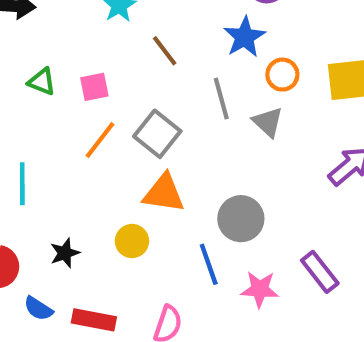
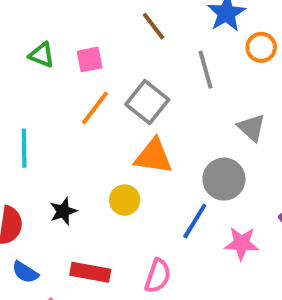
gray triangle: (268, 122) -> (252, 128), moved
blue line: (209, 264) -> (195, 221), turned 51
blue semicircle: (38, 309) -> (25, 272), moved

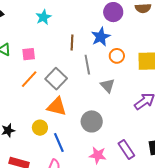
brown line: (154, 26) -> (72, 43), moved, turned 35
gray triangle: (252, 128) -> (108, 85), moved
blue line: (195, 221) -> (59, 142), moved, turned -60

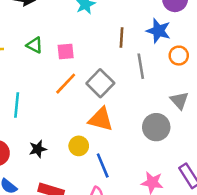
blue star: (101, 37) -> (158, 31), turned -30
gray triangle: (108, 85) -> (179, 100), moved
gray circle: (92, 121) -> (156, 127), moved

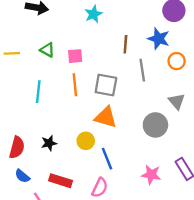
gray square: (100, 83) -> (106, 85), turned -35
orange line: (66, 84) -> (75, 85), turned -50
cyan line: (17, 105) -> (38, 92), moved

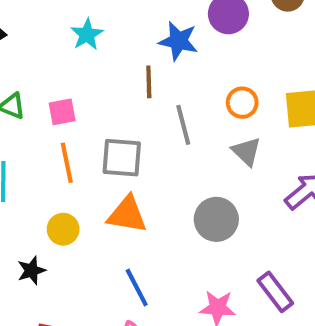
blue star: (159, 39) -> (178, 41), moved
gray triangle: (177, 101) -> (247, 151), moved
yellow circle: (86, 141) -> (63, 229), moved

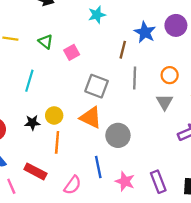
pink square: (62, 112) -> (72, 52), turned -35
orange line: (67, 163) -> (57, 142), moved
gray circle: (216, 219) -> (118, 135), moved
black star: (31, 270) -> (32, 123), moved
blue line: (137, 287) -> (98, 167), moved

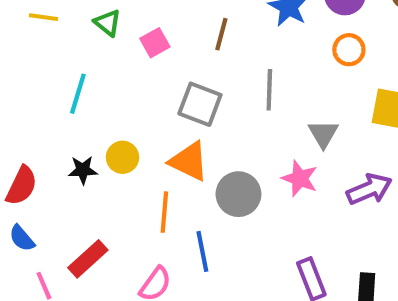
brown line: (123, 50) -> (221, 34), moved
orange circle: (170, 75) -> (349, 50), moved
orange line: (57, 142) -> (164, 212), moved
red rectangle: (35, 171) -> (88, 259), turned -70
pink star: (125, 181) -> (300, 178), moved

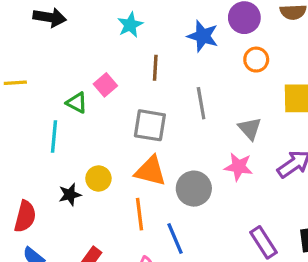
green triangle: (108, 23) -> (77, 103), moved

